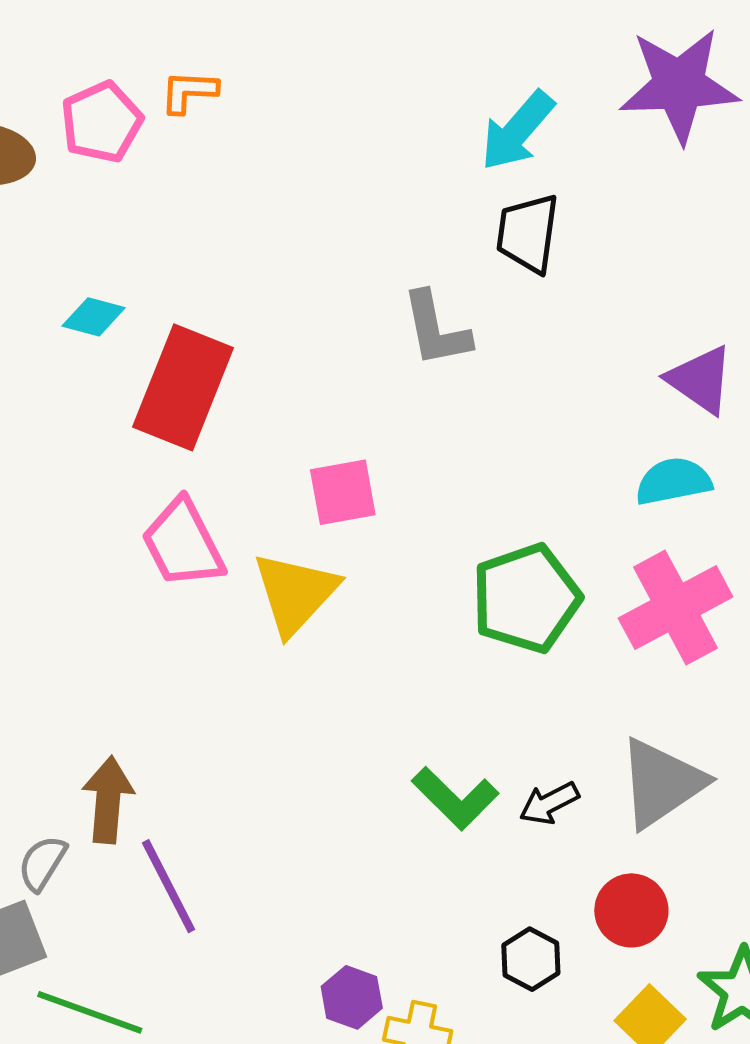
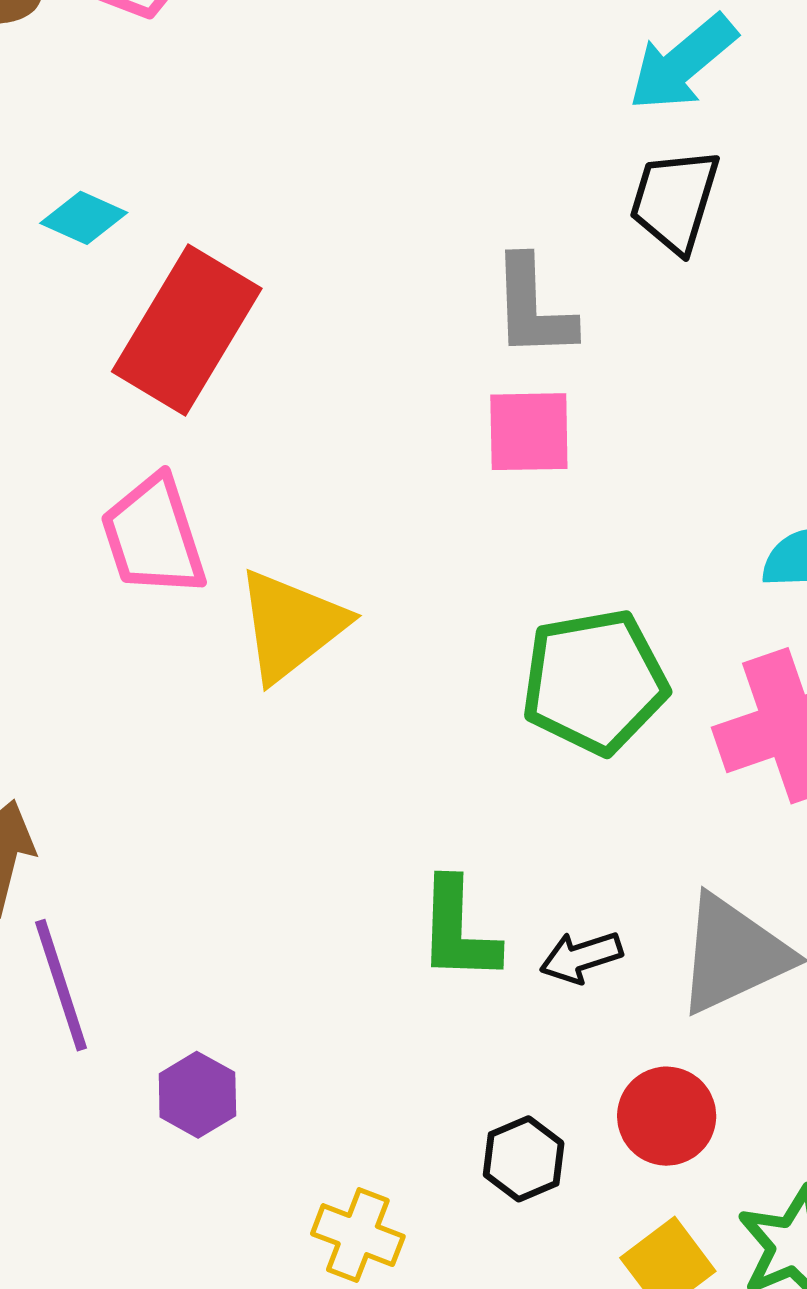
pink square: (343, 492) -> (529, 432), moved
green L-shape: (455, 798) -> (458, 930), turned 38
purple hexagon: (352, 997) -> (197, 1095), moved

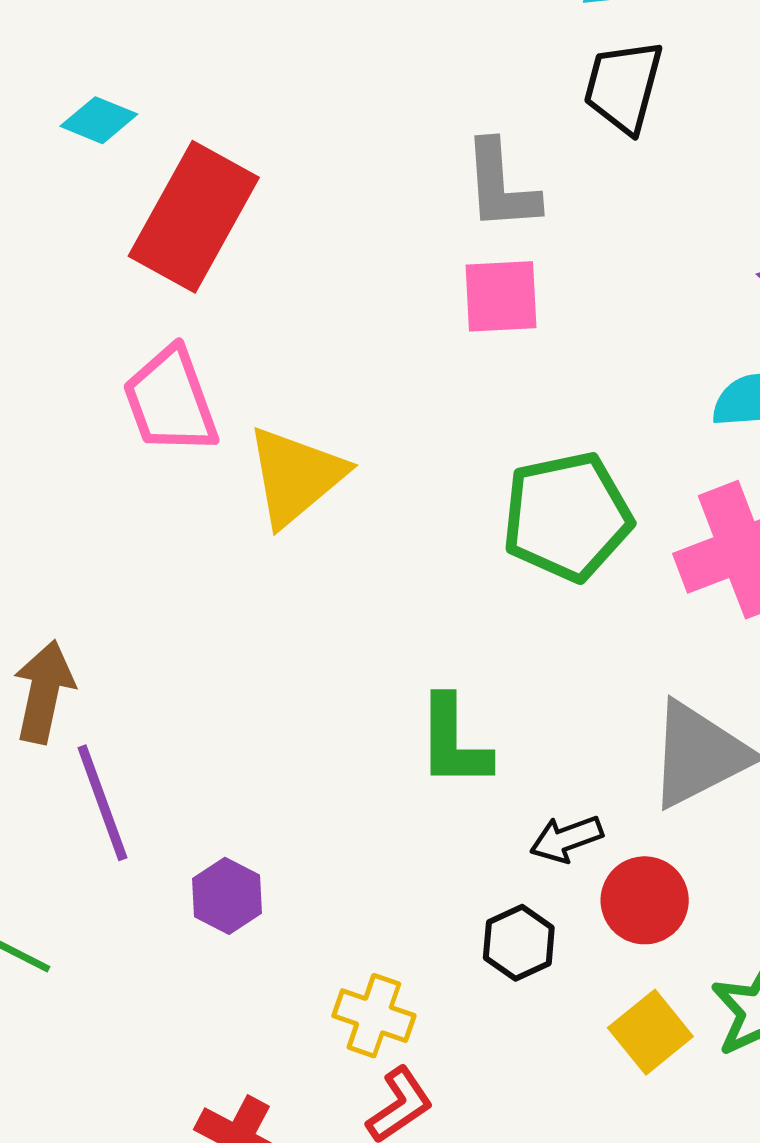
black arrow: (581, 957) -> (566, 839), moved

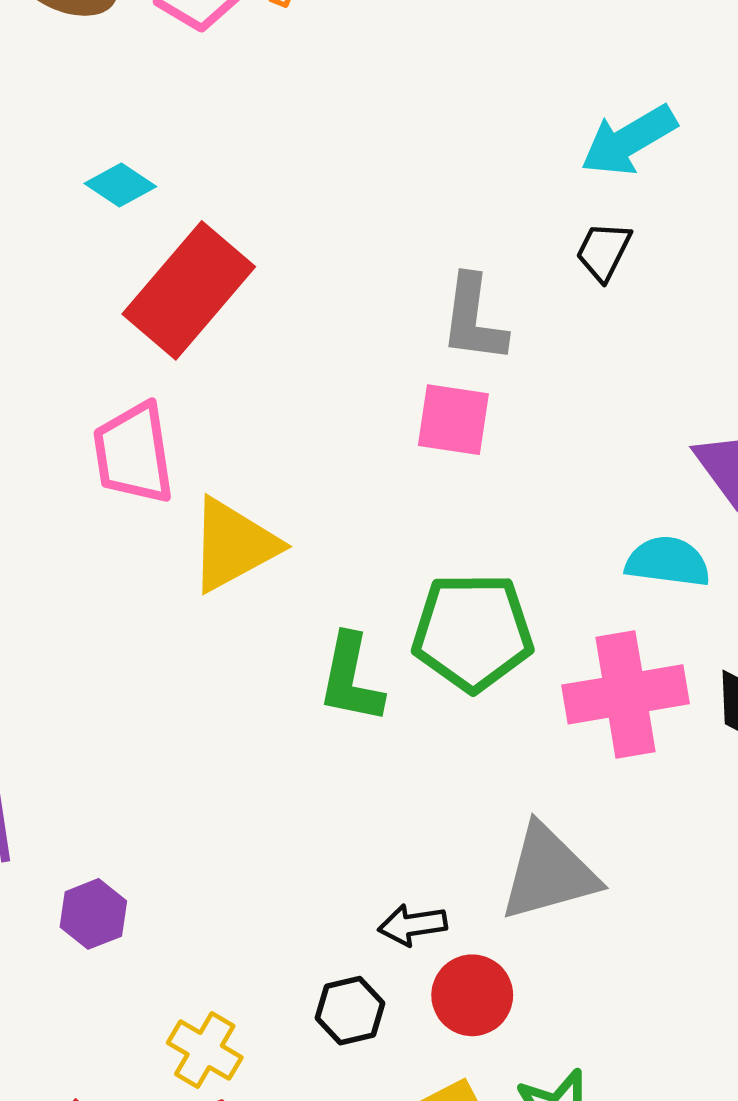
black trapezoid: (623, 86) -> (603, 251), size x0.7
green L-shape: (454, 742) -> (351, 679), moved

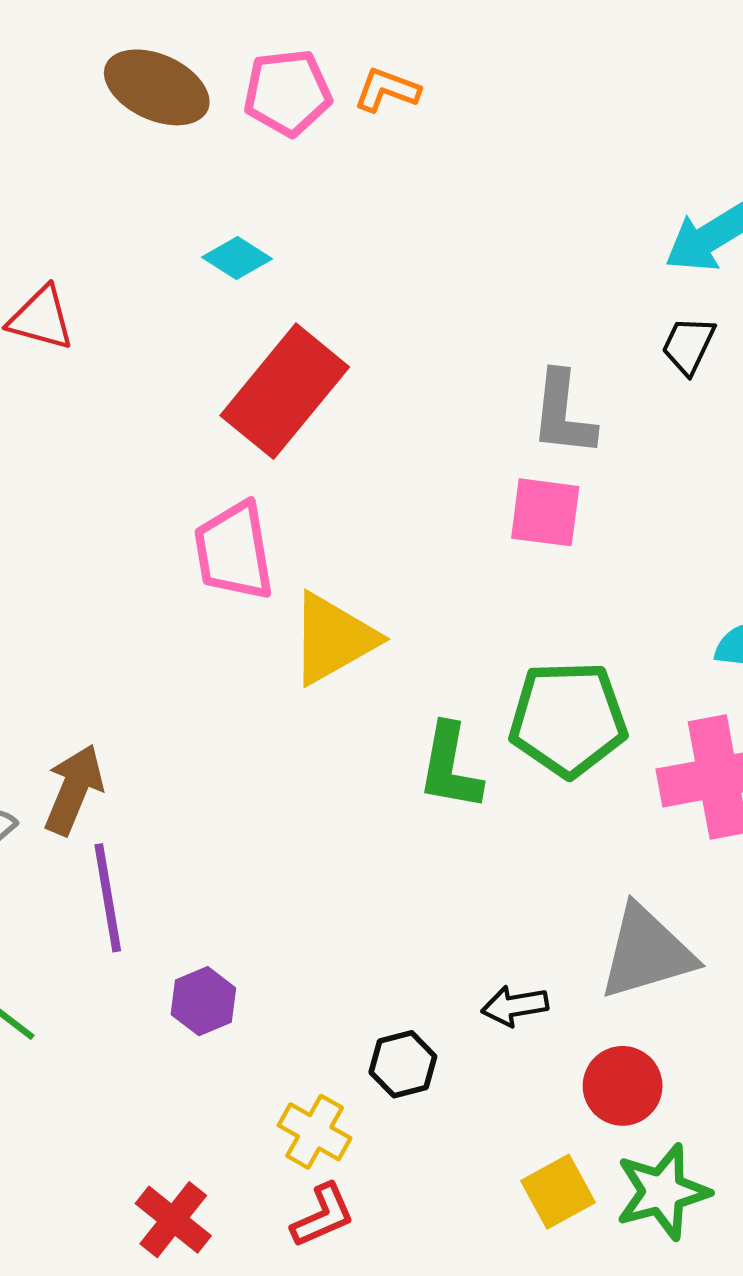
cyan diamond: (120, 185) -> (237, 258), moved
red circle: (472, 995) -> (623, 1086), moved
black hexagon: (350, 1011) -> (403, 1064), moved

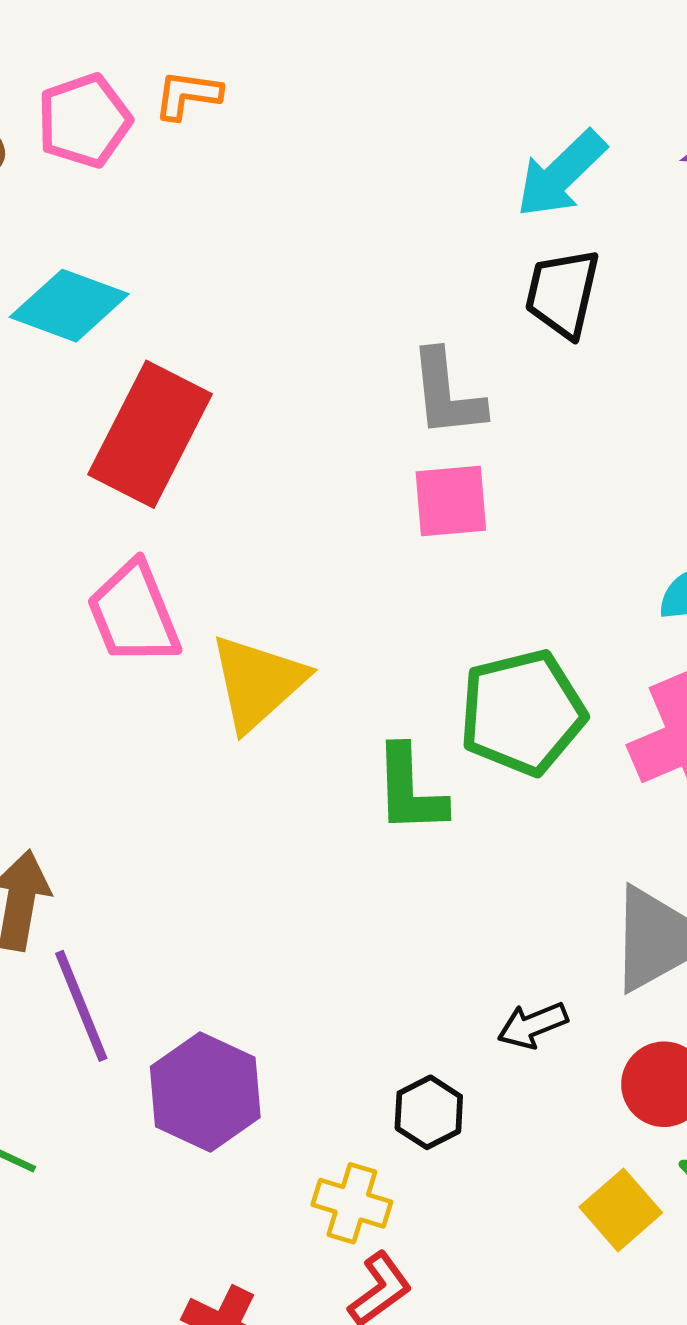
cyan diamond: (237, 258) -> (69, 306), size x1.6
black trapezoid: (688, 345) -> (562, 293), size x1.4
purple hexagon: (203, 1001) -> (205, 1092), size x1.6

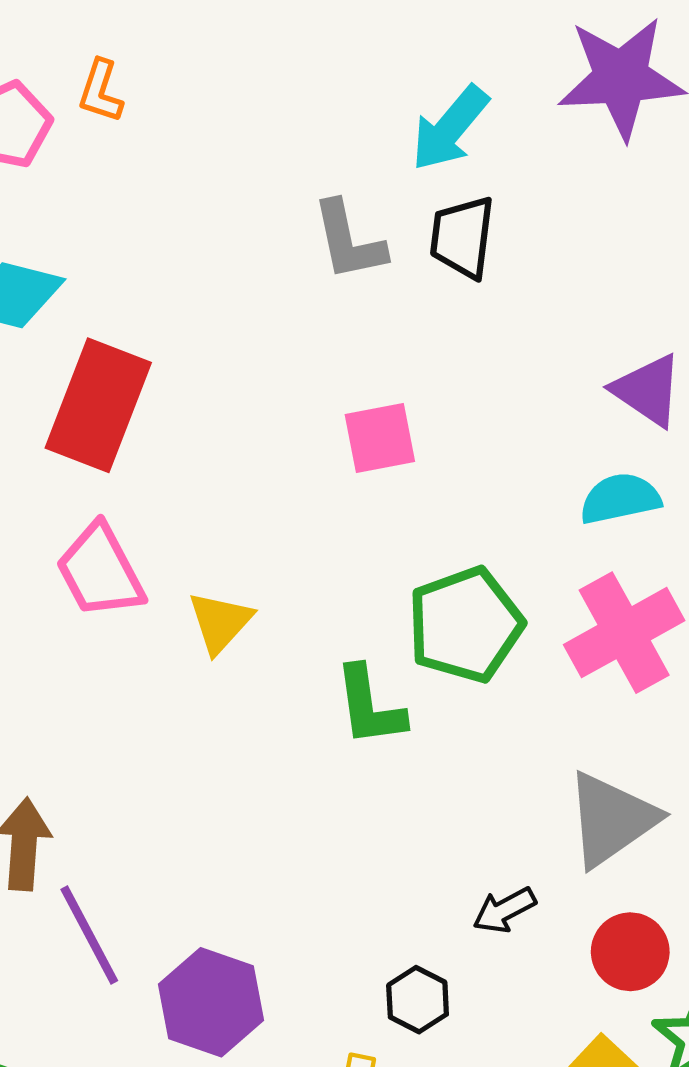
orange L-shape: (188, 95) -> (100, 91), turned -74
gray L-shape: (447, 394) -> (349, 241), moved
yellow triangle: (258, 682) -> (220, 622), size x0.7

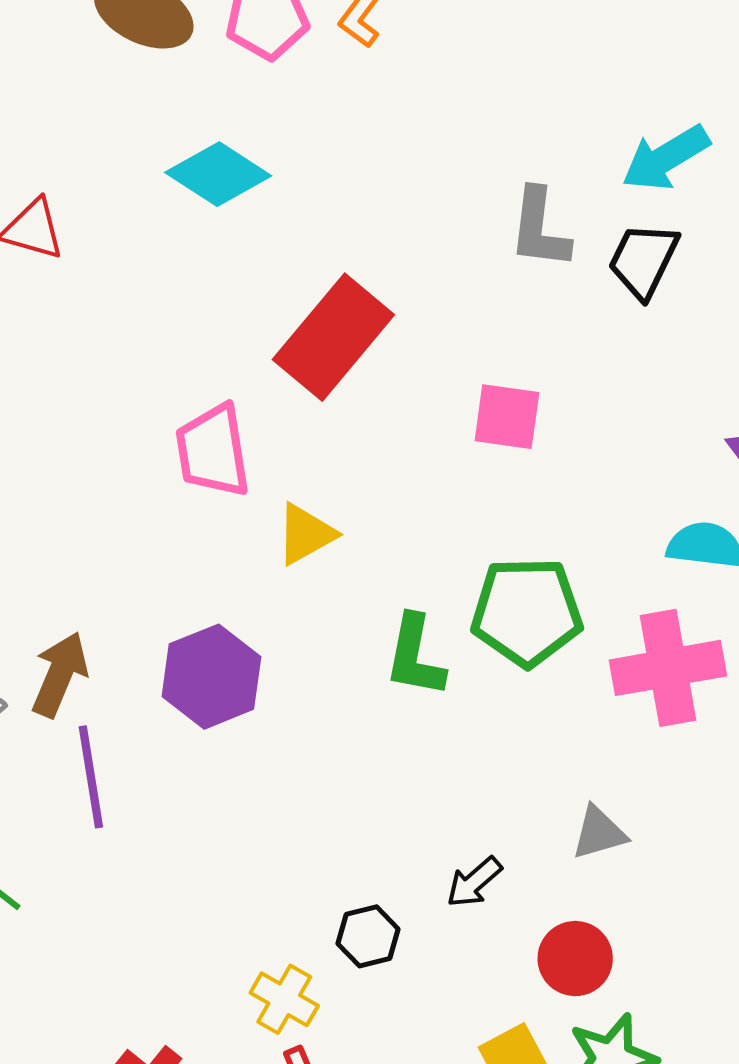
red rectangle: (98, 405) -> (333, 337), moved
gray triangle: (611, 819) -> (599, 833), size x0.6
black arrow: (504, 910) -> (474, 882), turned -32
purple hexagon: (211, 1002) -> (211, 677), moved

